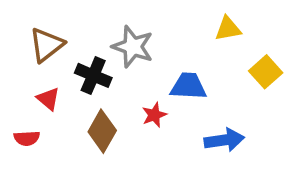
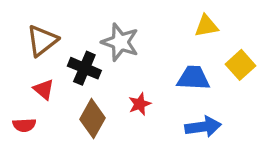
blue trapezoid: (188, 86) -> (193, 78), moved

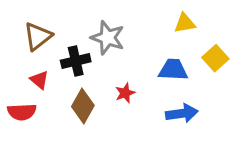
black cross: (84, 68) -> (76, 61), turned -36
red semicircle: (24, 125) -> (22, 112), size x1.4

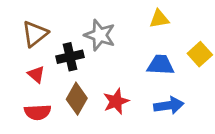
yellow triangle: (185, 23) -> (159, 19), moved
red star: (125, 93) -> (116, 101), moved, size x1.4
red semicircle: (22, 112) -> (38, 112), moved

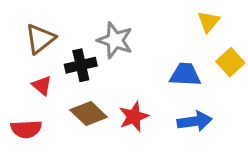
yellow triangle: (159, 19) -> (209, 22), moved, turned -40
brown diamond: (77, 99) -> (89, 114), turned -76
red semicircle: (38, 112) -> (26, 129), moved

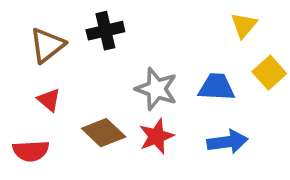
gray star: (115, 40) -> (156, 89), moved
black cross: (81, 65) -> (105, 31), moved

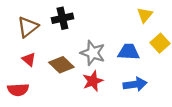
brown diamond: (104, 133) -> (61, 65), moved

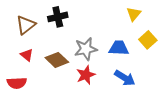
gray star: (93, 53) -> (86, 49), turned -30
blue arrow: (135, 84) -> (125, 78), turned 40

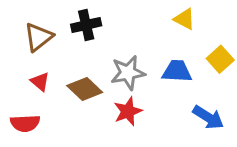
yellow triangle: (134, 14) -> (184, 19), moved, turned -42
blue arrow: (125, 78) -> (208, 117), moved

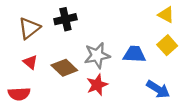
yellow triangle: (184, 19) -> (166, 15), moved

